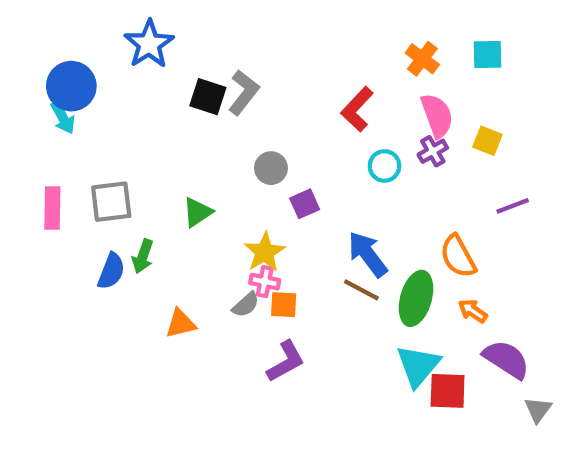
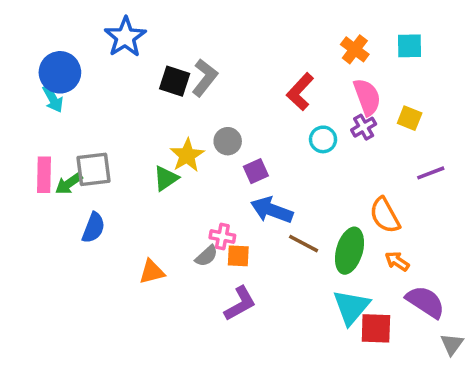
yellow star: (265, 252) -> (187, 155), moved
blue arrow: (368, 254) -> (272, 210), moved, turned -33
green arrow: (143, 256) -> (69, 184), moved, turned 36

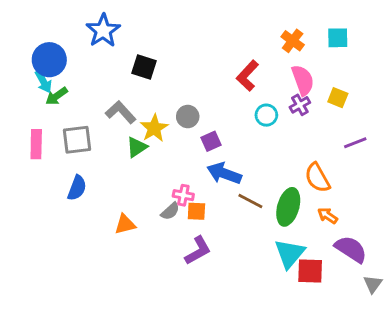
gray L-shape: (205, 78) -> (121, 112), moved, turned -80
green arrow: (69, 184) -> (57, 96), moved

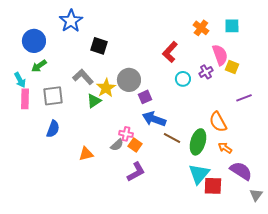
pink semicircle: (303, 80) -> (220, 55), moved
cyan arrow: (43, 82) -> (20, 80), moved
gray circle: (188, 117) -> (129, 80), size x1.5
orange square: (196, 211) -> (135, 145), turned 32

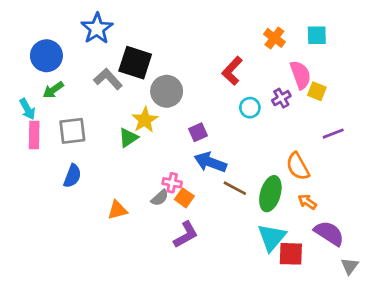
black square: (99, 46) -> (135, 63), size x1.4
gray L-shape: (83, 77) -> (108, 79), moved
gray circle: (129, 80) -> (167, 91), moved

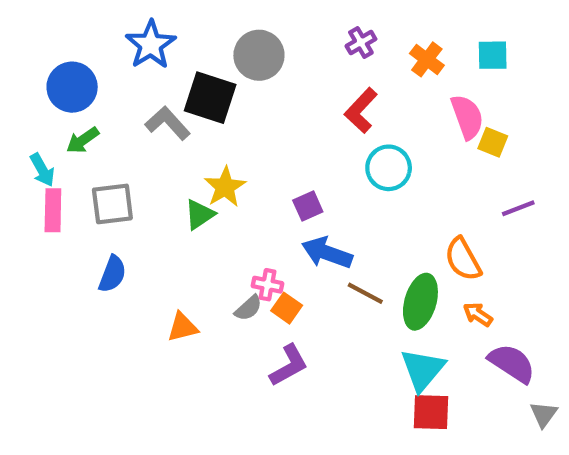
gray circle: (167, 91) -> (259, 55), moved
purple cross: (281, 98) -> (361, 42), moved
cyan circle: (250, 108) -> (389, 168), size x1.4
red square: (291, 254) -> (431, 412), moved

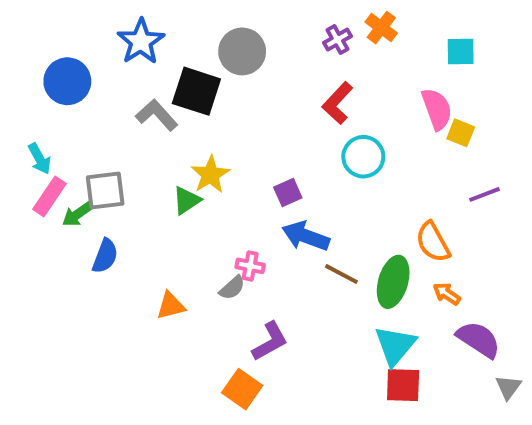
orange cross: (427, 59) -> (381, 28), moved
green arrow: (83, 140) -> (77, 214), moved
pink rectangle: (53, 210) -> (49, 196), turned 33
orange square: (287, 308) -> (242, 389), moved, size x1.4

